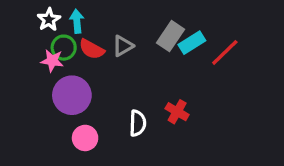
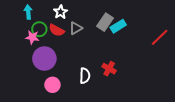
white star: (49, 20) -> (61, 12), moved
cyan arrow: (77, 21) -> (28, 12), moved
red line: (225, 52) -> (160, 37), moved

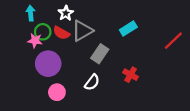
gray rectangle: (105, 22) -> (100, 54), moved
gray triangle: (76, 28) -> (82, 31), size x1.5
red cross: (109, 69) -> (131, 75), moved
white semicircle: (85, 76) -> (92, 82), turned 35

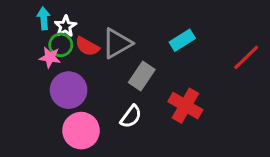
white star: (66, 13) -> (65, 26), moved
red cross: (131, 75) -> (185, 106), size x1.5
pink circle: (57, 92) -> (81, 131), size x1.5

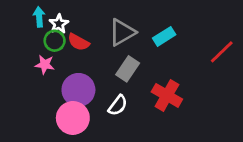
gray triangle: (117, 43) -> (122, 32), moved
pink star: (50, 57) -> (45, 65), moved
purple circle: (69, 90) -> (78, 90), moved

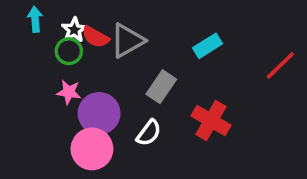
cyan arrow: (39, 17) -> (35, 19), moved
gray triangle: (122, 32) -> (127, 41), moved
red semicircle: (78, 42) -> (95, 37), moved
pink star: (45, 65) -> (69, 92), moved

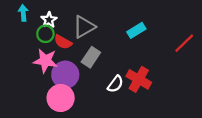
red semicircle: (95, 37) -> (63, 42), moved
gray rectangle: (161, 87) -> (91, 57), moved
pink star: (69, 92) -> (45, 61), size x1.5
white semicircle: (149, 133) -> (115, 84), moved

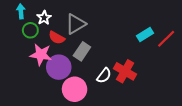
cyan rectangle: (136, 30) -> (145, 35), moved
green circle: (45, 34) -> (30, 30), moved
pink circle: (61, 98) -> (75, 89), moved

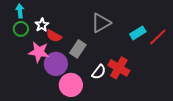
white star: (44, 18) -> (42, 25), moved
gray triangle: (76, 24) -> (101, 23), moved
green circle: (30, 30) -> (21, 29), moved

